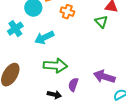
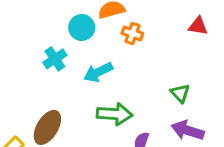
green triangle: (101, 22) -> (180, 93), moved

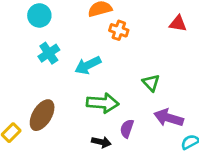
cyan circle: (82, 28) -> (39, 15), moved
green triangle: (180, 93) -> (151, 83), moved

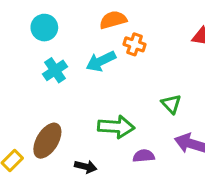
cyan arrow: (88, 65) -> (101, 61), moved
purple semicircle: (127, 129) -> (144, 156), turned 66
black arrow: (101, 142) -> (86, 167), moved

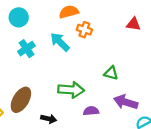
cyan arrow: (101, 61) -> (60, 42), turned 70
green triangle: (171, 104) -> (111, 73), turned -32

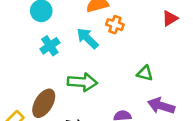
red triangle: (133, 24) -> (170, 18), turned -40
green arrow: (71, 90) -> (82, 82), moved

